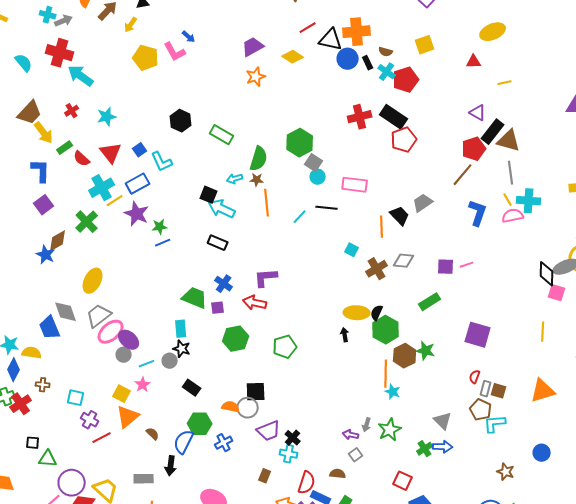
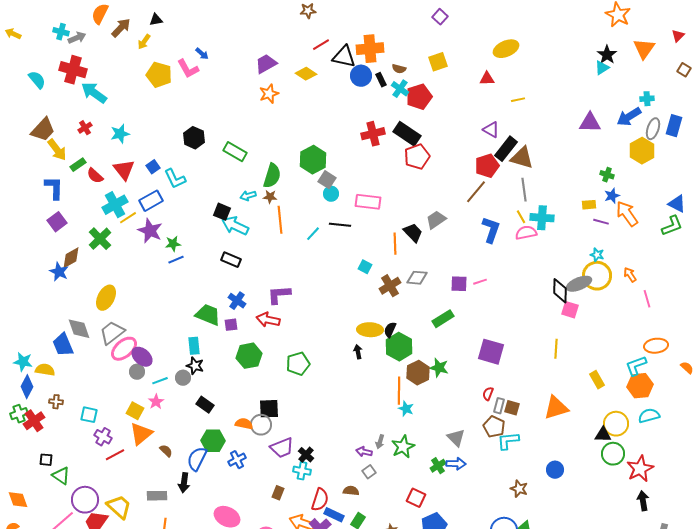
green triangle: (48, 459) -> (61, 476), turned 30

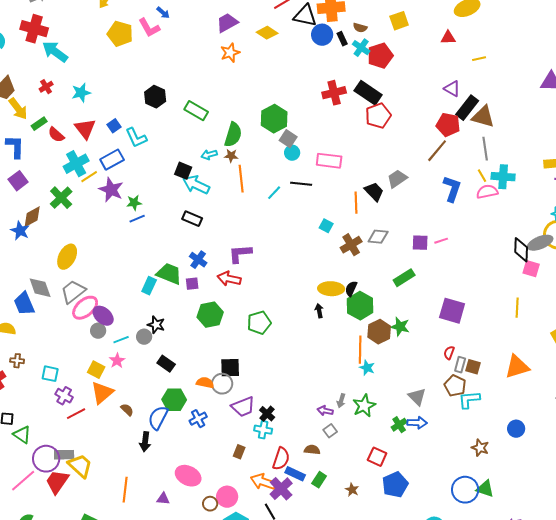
red pentagon: (487, 166) -> (448, 125), turned 30
cyan rectangle: (194, 346) -> (149, 286), moved, turned 30
gray rectangle: (157, 496) -> (64, 455), moved

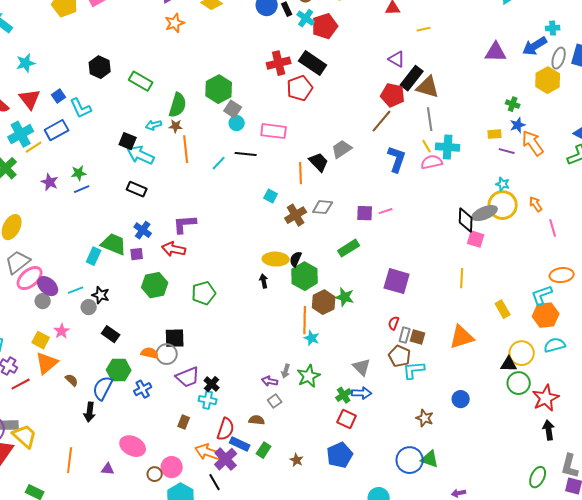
red pentagon: (378, 116) -> (300, 88), moved
purple star: (111, 190) -> (50, 182), moved, size x0.7
cyan line: (121, 340) -> (76, 290), moved
red square: (377, 457) -> (347, 419), moved

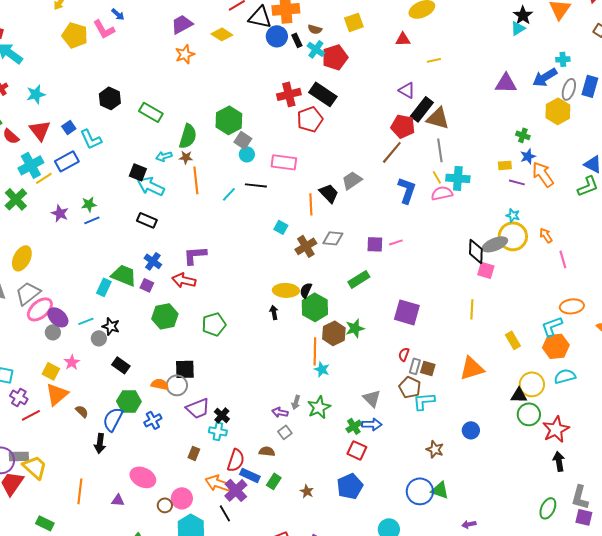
purple square: (137, 254) -> (147, 285), turned 32
green star: (345, 297) -> (355, 328), turned -30

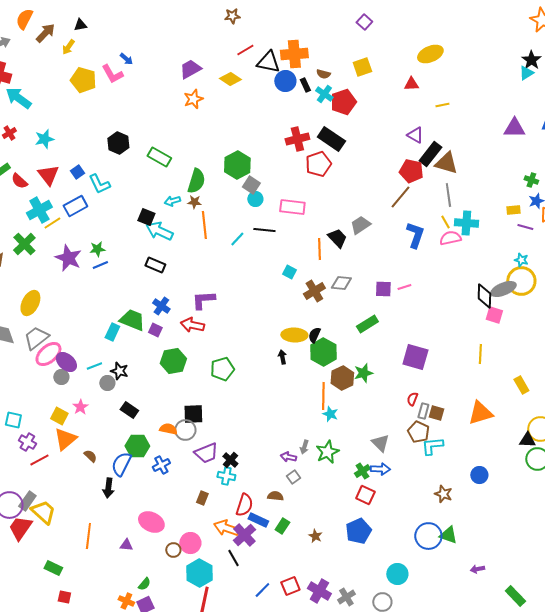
purple star: (60, 213) -> (68, 258), size x1.5
gray rectangle: (19, 456) -> (27, 501), turned -54

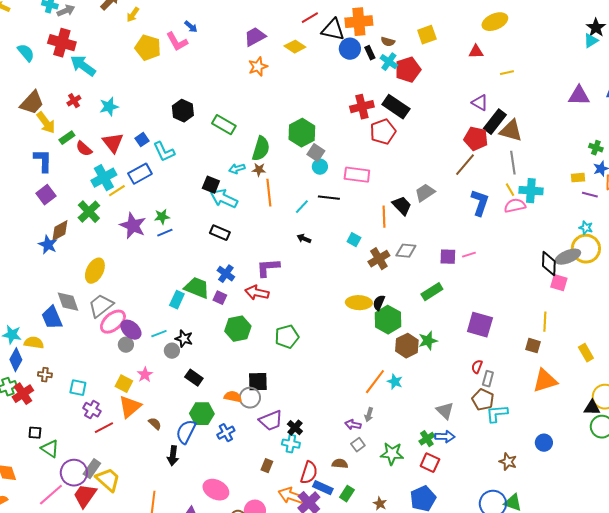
black arrow: (282, 357) -> (304, 239), moved, turned -56
orange line: (323, 396) -> (375, 382), moved, turned 36
brown square: (436, 413) -> (533, 346), moved
green star: (327, 452) -> (392, 454), moved, turned 30

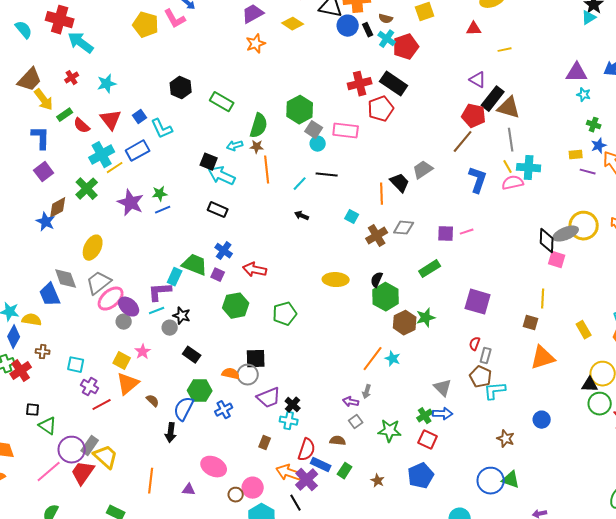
pink rectangle: (357, 175) -> (346, 131), moved
cyan star: (586, 228) -> (584, 95), moved
purple L-shape: (268, 268) -> (160, 292), moved
yellow ellipse: (359, 303) -> (336, 280), moved

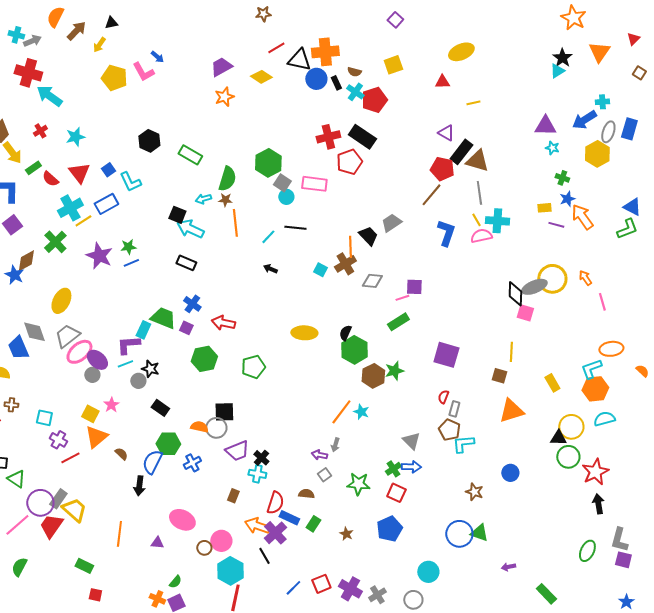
pink line: (467, 232) -> (402, 298), moved
brown cross: (377, 236) -> (345, 264), moved

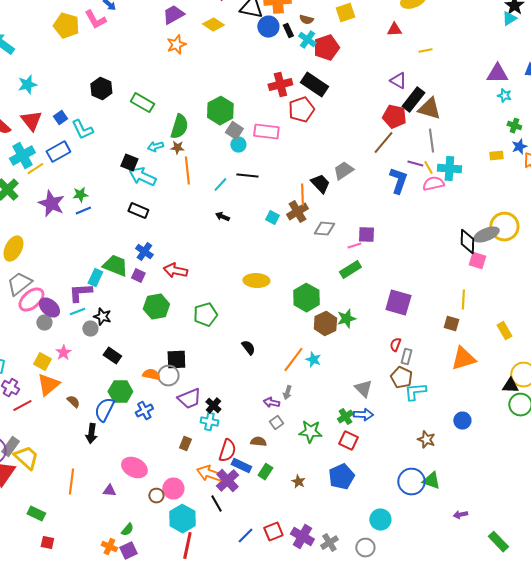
purple line: (556, 225) -> (415, 164), moved
black semicircle: (345, 333) -> (248, 348), moved, turned 119

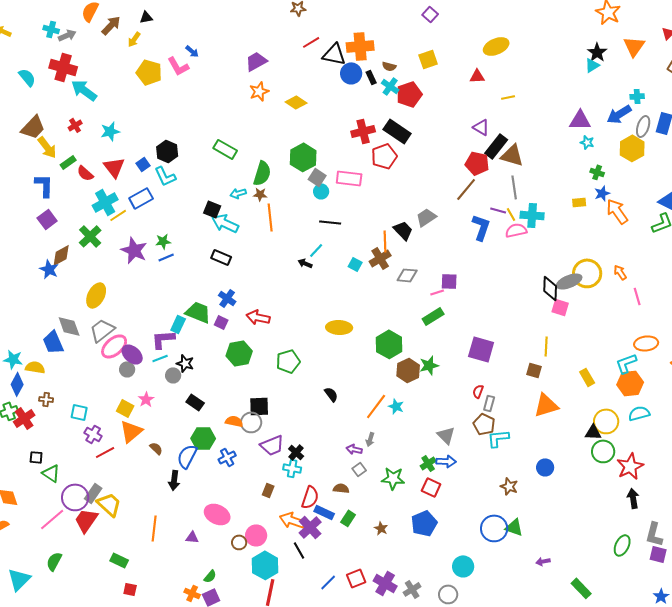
yellow diamond: (213, 25) -> (296, 102), moved
black hexagon: (101, 89) -> (167, 151), moved
cyan line: (220, 185) -> (316, 250), moved

